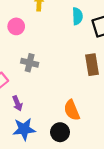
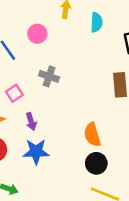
cyan semicircle: (77, 16) -> (97, 22), moved
black circle: (60, 132) -> (96, 163), moved

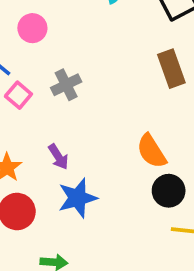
gray cross: (49, 76) -> (66, 85), turned -30
pink square: (14, 93) -> (18, 95), moved

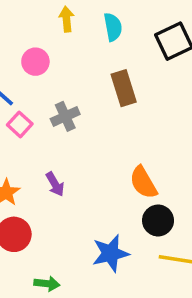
brown rectangle: (171, 69) -> (124, 88), moved
blue star: (77, 198) -> (110, 253), moved

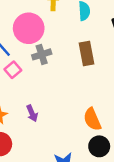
pink circle: (35, 62) -> (29, 28), size x1.6
gray cross: (65, 116) -> (42, 54), moved

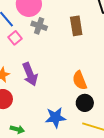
gray cross: (42, 54) -> (39, 26), turned 35
purple arrow: (32, 113) -> (30, 74), size x1.6

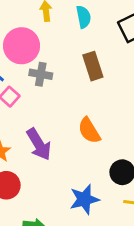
orange semicircle: (80, 80) -> (89, 131), moved

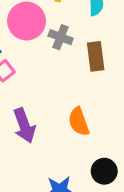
gray cross: (41, 74) -> (61, 37), moved

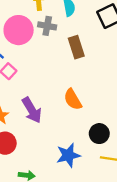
gray cross: (61, 37) -> (47, 26), moved

